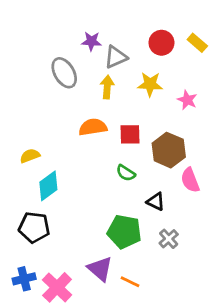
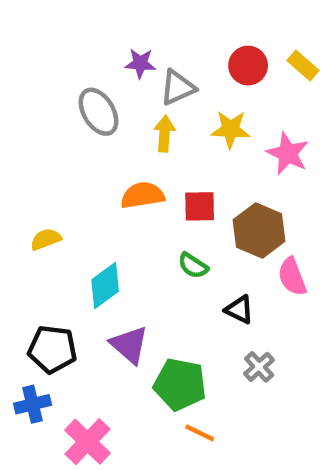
pink star: (187, 100) -> (288, 154), size x1.4
cyan diamond: (48, 186) -> (105, 285), moved
green pentagon: (124, 232) -> (180, 384), moved
purple triangle: (100, 269) -> (129, 345), moved
blue cross: (24, 279) -> (33, 404), moved

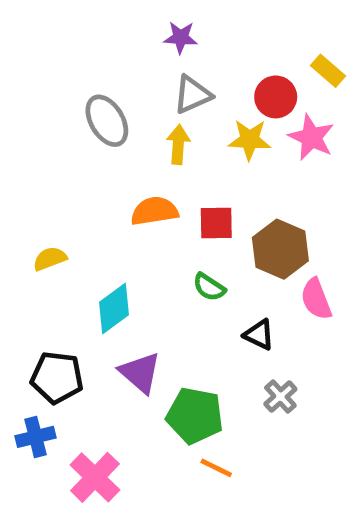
purple star: (140, 63) -> (181, 37), moved
red circle: (248, 66) -> (276, 97), moved
pink star: (288, 154) -> (311, 137), moved

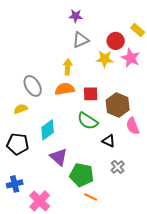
gray ellipse: (107, 121) -> (33, 86), moved
yellow arrow: (178, 144) -> (68, 67), moved
green semicircle: (209, 287) -> (88, 121), size x1.5
black pentagon: (57, 377) -> (18, 144), moved

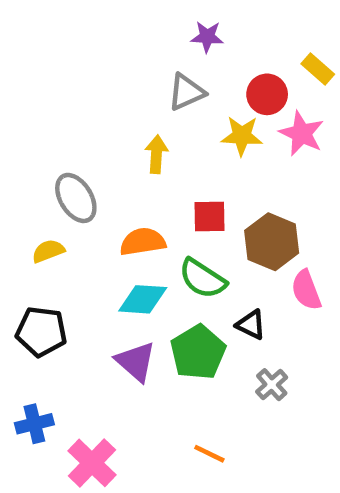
purple star: (76, 16) -> (207, 37), moved
orange semicircle: (65, 89) -> (143, 242), moved
cyan diamond: (48, 130) -> (143, 299), moved, turned 40
green pentagon: (82, 175) -> (198, 352), moved, turned 30

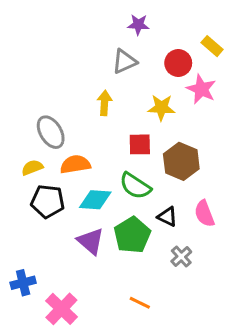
yellow star: (242, 136) -> (161, 108), moved
orange semicircle: (143, 242) -> (75, 164), moved
pink semicircle: (306, 290) -> (204, 214), moved
black pentagon: (41, 332) -> (48, 201), moved

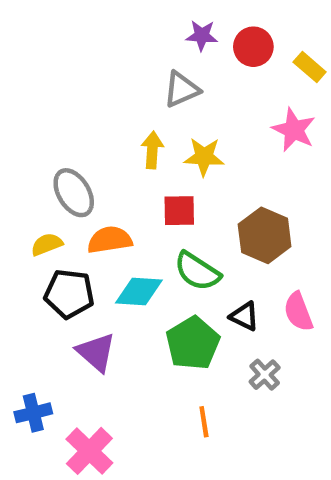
red circle: (178, 63) -> (253, 47), moved
yellow star: (161, 108) -> (204, 157), moved
red square: (140, 144) -> (179, 211), moved
purple triangle: (91, 241) -> (96, 352), moved
orange line: (140, 303) -> (204, 422), moved, turned 55

